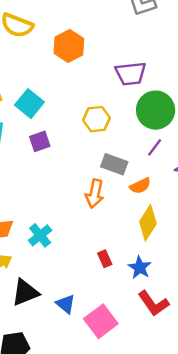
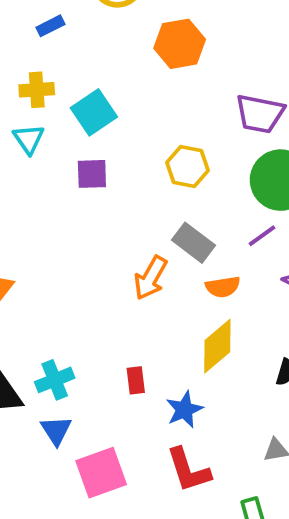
cyan cross: (40, 235) -> (55, 380), moved

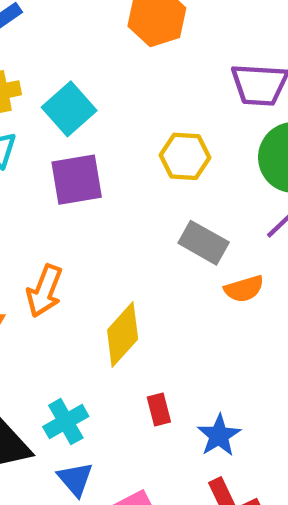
purple square: (92, 174) -> (77, 180), size x1.4
orange arrow: (150, 278) -> (44, 291), moved
yellow diamond: (217, 346) -> (123, 334), moved

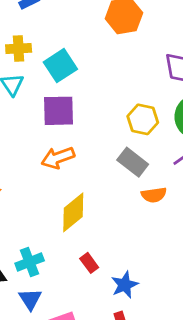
yellow hexagon: (185, 156) -> (143, 119), moved
orange arrow: (44, 291) -> (58, 158), moved, turned 40
red rectangle: (159, 409) -> (89, 263), turned -30

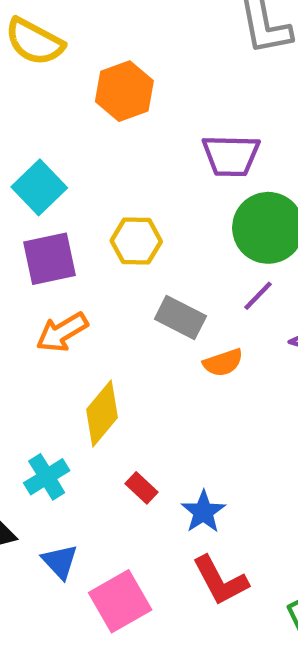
yellow hexagon: (143, 119) -> (136, 241), moved
cyan cross: (30, 262) -> (47, 477), moved

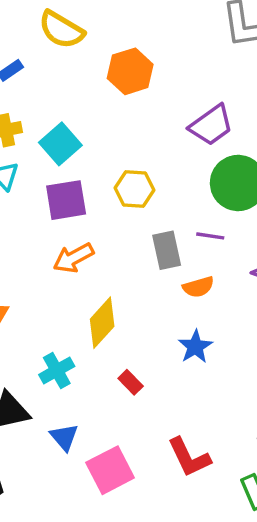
purple trapezoid: (231, 156) -> (211, 125), turned -39
purple line: (258, 296) -> (210, 236), moved, turned 52
gray rectangle: (180, 318) -> (167, 250), turned 48
blue star: (203, 512) -> (195, 347), moved

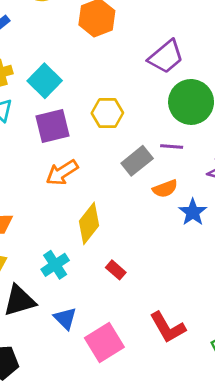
gray rectangle: (167, 250) -> (137, 161), turned 68
blue star: (195, 347) -> (193, 212), moved

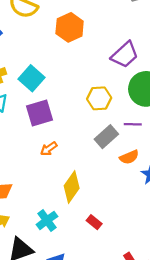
yellow hexagon: (107, 113) -> (99, 98), moved
orange arrow: (62, 173) -> (49, 149), size x0.7

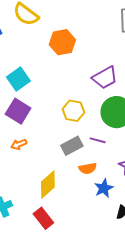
purple square: (40, 113) -> (18, 111), turned 35
yellow diamond: (72, 187) -> (48, 185), moved
red rectangle: (94, 222) -> (43, 218), size x1.5

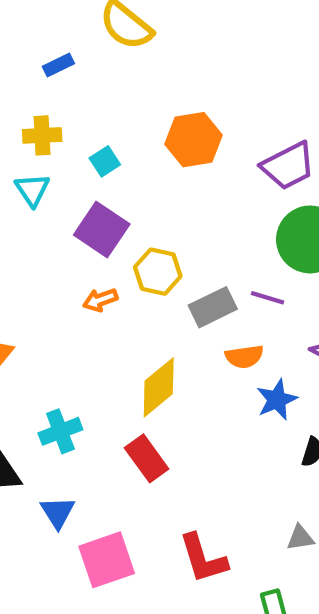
orange hexagon: (62, 42) -> (193, 140), moved
cyan square: (18, 79) -> (105, 161), size x0.6
yellow hexagon: (73, 111) -> (158, 272), moved

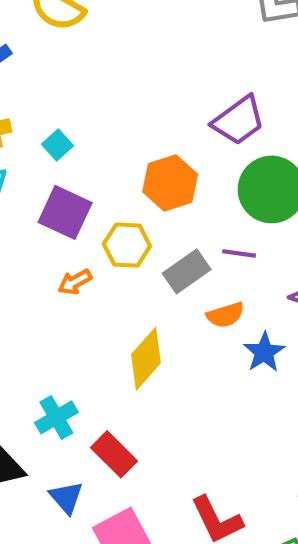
orange hexagon: (193, 140) -> (170, 183), moved
red rectangle: (147, 458) -> (114, 454), moved

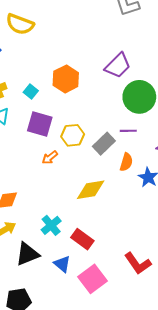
orange hexagon: (170, 183) -> (66, 79), moved
orange semicircle: (225, 315) -> (126, 162), turned -48
yellow diamond: (146, 359) -> (91, 190), turned 48

